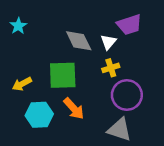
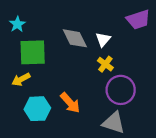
purple trapezoid: (129, 25) -> (138, 20), moved
yellow cross: (111, 68) -> (105, 64), turned -35
green square: (63, 75) -> (33, 52), moved

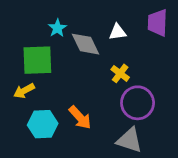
purple trapezoid: (138, 20) -> (158, 23), turned 110
cyan star: (17, 24) -> (57, 28), moved
white triangle: (103, 39) -> (117, 32), moved, turned 42

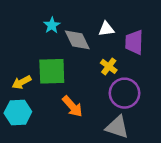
purple trapezoid: (158, 23) -> (134, 42), moved
green square: (37, 60) -> (52, 71), moved
cyan hexagon: (43, 124) -> (18, 112), moved

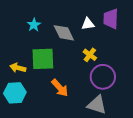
cyan star: (52, 25) -> (34, 25), moved
purple trapezoid: (134, 42) -> (111, 19), moved
yellow arrow: (22, 82) -> (18, 68), turned 42

